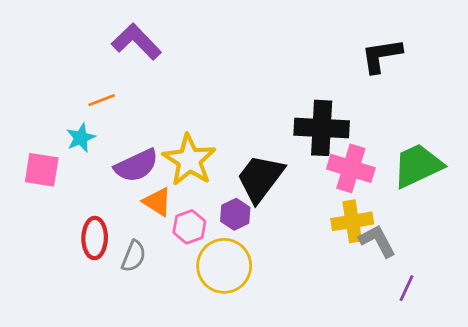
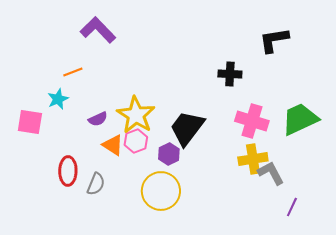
black cross: (322, 128) -> (230, 74), moved, size x0.6
purple semicircle: (136, 166) -> (98, 119), size x0.6
pink hexagon: (189, 227) -> (136, 141), moved

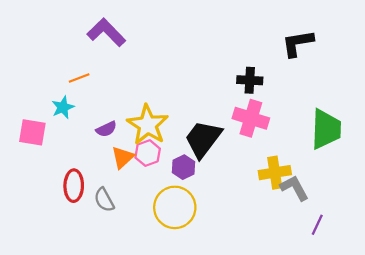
green trapezoid: (300, 119) -> (326, 129), turned 117
pink cross: (252, 121) -> (251, 118), moved
orange triangle: (113, 145) -> (123, 157), turned 45
gray semicircle: (96, 184) -> (104, 200), turned 130

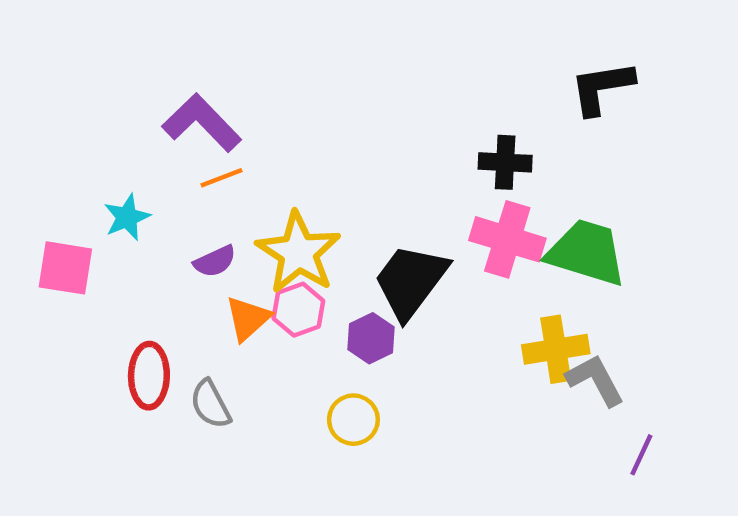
purple L-shape: (106, 32) -> (202, 123), moved
orange line: (79, 78) -> (221, 178), moved
green trapezoid: (326, 129) -> (586, 253), moved, turned -75
yellow circle: (175, 207) -> (353, 420), size x0.6

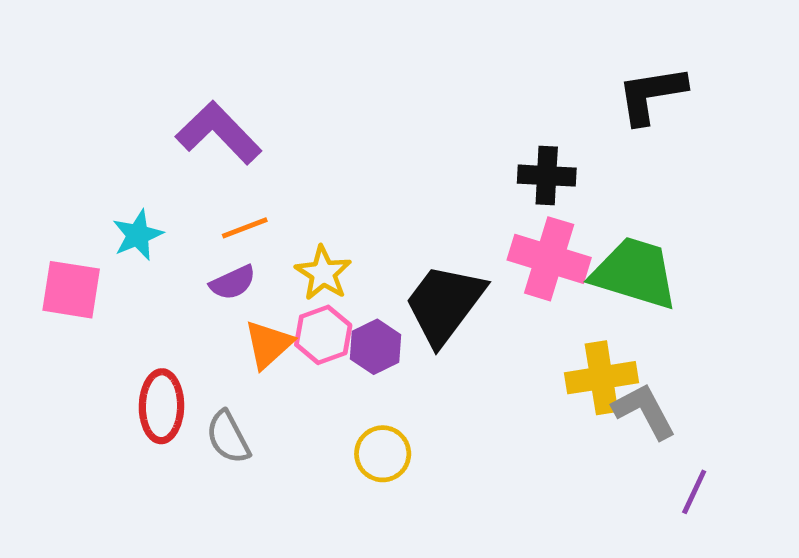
orange line: (221, 178) -> (245, 228), moved
yellow star: (298, 253) -> (323, 273), size x0.6
purple hexagon: (371, 338) -> (376, 347), moved

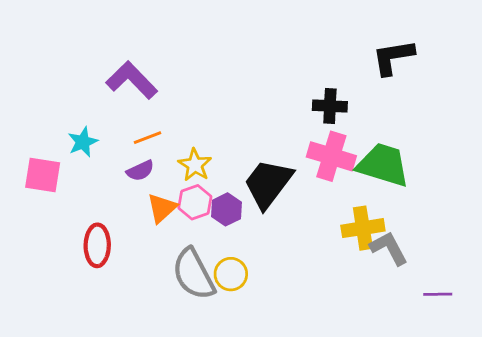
gray semicircle: (228, 437) -> (193, 274), moved, size x1.6
purple line: (694, 492) -> (438, 294), moved, turned 64

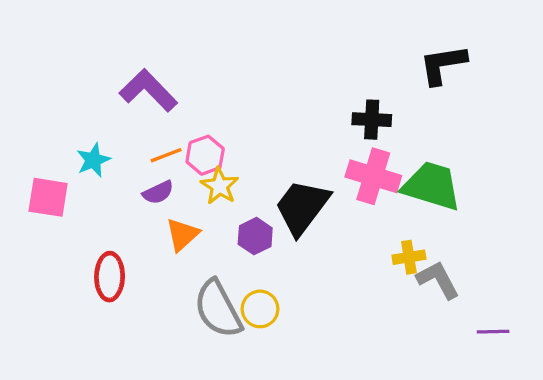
pink hexagon: (195, 202) -> (205, 155), moved
yellow cross: (363, 228) -> (409, 257), size x0.7

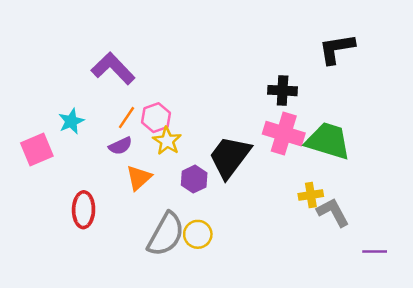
orange line: (166, 155) -> (127, 118), turned -35
pink square: (48, 197) -> (37, 150), turned -32
gray semicircle: (218, 309) -> (166, 234), turned -123

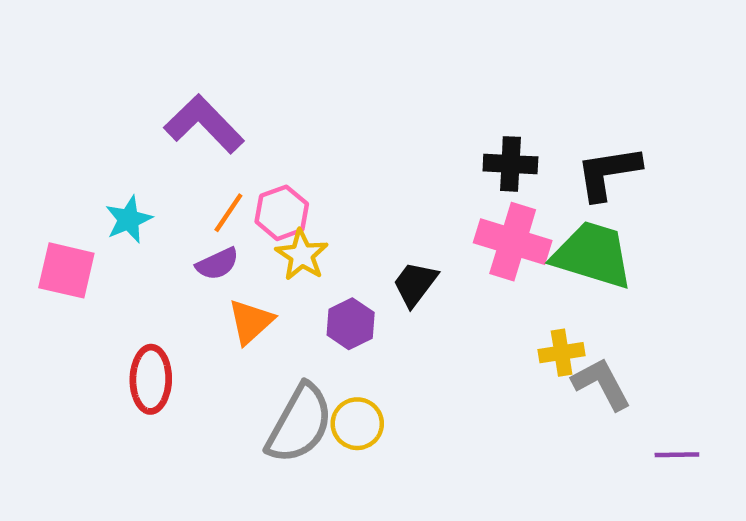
black L-shape: (337, 49) -> (608, 173), moved
pink square: (37, 150) -> (66, 270), turned 36
black trapezoid: (230, 157) -> (415, 284), size x0.6

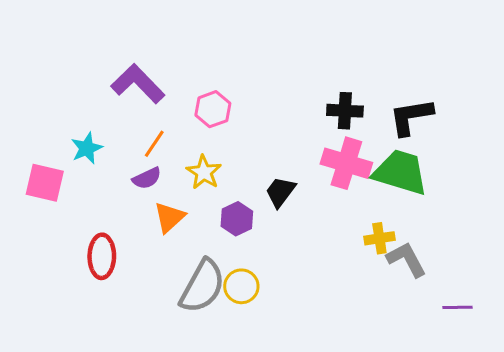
pink hexagon: (282, 213) -> (213, 109), moved

